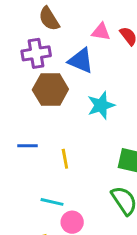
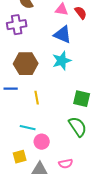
blue triangle: (81, 61) -> (63, 35), moved
brown hexagon: (50, 89) -> (26, 64), moved

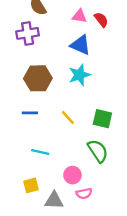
blue line: (11, 89) -> (30, 113), moved
yellow line: (37, 98) -> (68, 117), moved, turned -32
pink circle: (42, 142) -> (72, 175), moved

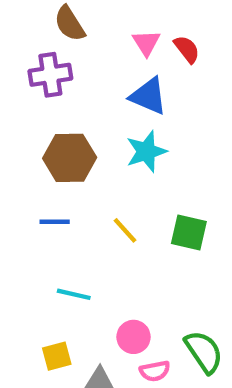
pink triangle: (79, 16) -> (146, 43), turned 49
green semicircle: (98, 151) -> (204, 352), moved

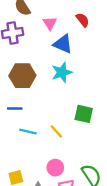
pink triangle: (146, 43) -> (50, 23), moved
yellow line: (125, 230) -> (56, 131), moved
cyan line: (74, 294) -> (28, 131), moved

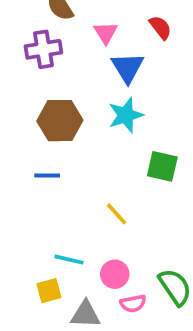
blue triangle: (63, 44) -> (128, 68), turned 35
green square: (84, 114) -> (162, 166), moved
cyan line: (28, 131) -> (69, 260), moved

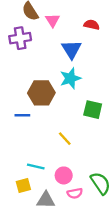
red semicircle: (160, 27) -> (92, 25), turned -40
pink triangle: (106, 33) -> (52, 20), moved
brown hexagon: (60, 121) -> (41, 93), moved

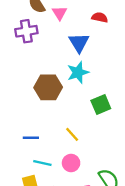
green square: (93, 110) -> (101, 105), turned -36
blue line: (22, 115) -> (31, 138), moved
pink circle: (64, 175) -> (71, 163), moved

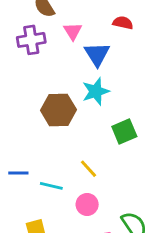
pink triangle: (60, 13) -> (73, 31), moved
blue line: (31, 138) -> (18, 173), moved
cyan line: (42, 163) -> (51, 186), moved

